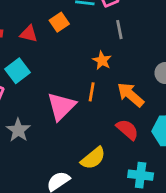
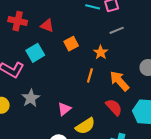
orange square: (59, 22) -> (71, 44), moved
gray line: (119, 30) -> (117, 30), turned 72
pink triangle: (61, 106) -> (64, 109), moved, size x0.6

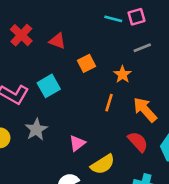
red cross: (18, 21) -> (21, 35), turned 30
cyan square: (35, 53) -> (49, 86), moved

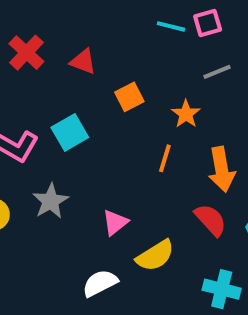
orange arrow: (145, 110) -> (222, 169), turned -148

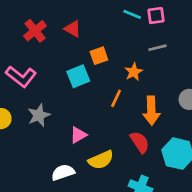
red cross: (26, 53) -> (35, 31), moved
cyan square: (70, 132) -> (78, 76), moved

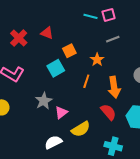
gray star: (39, 115) -> (44, 101), moved

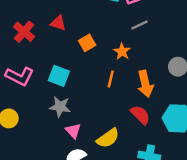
cyan square: (56, 68) -> (59, 76), moved, turned -36
gray star: (44, 101) -> (60, 107), turned -30
pink triangle: (61, 112) -> (73, 131), moved, turned -32

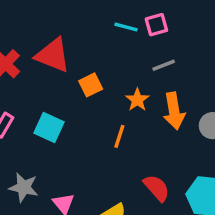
red triangle: (58, 23) -> (53, 55), size x1.6
orange arrow: (145, 84) -> (174, 111), moved
gray star: (60, 107) -> (24, 187), moved

